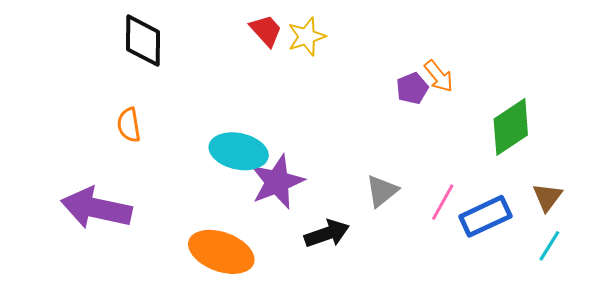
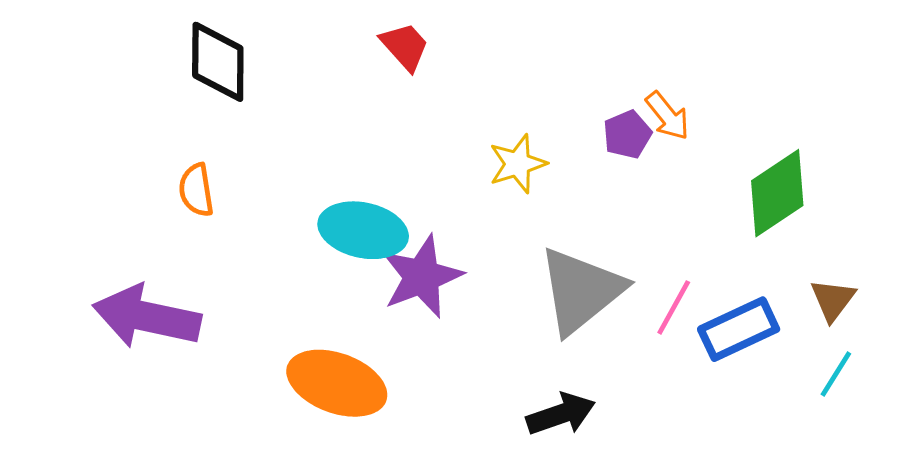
yellow star: (307, 37) -> (518, 164), moved
gray triangle: (382, 191) -> (581, 290), size x1.8
black arrow: (327, 234) -> (561, 414), moved

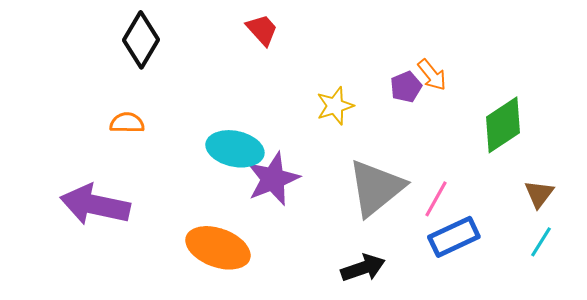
black diamond: (218, 62) -> (141, 40), turned 30
orange semicircle: (196, 190) -> (127, 123), turned 100
blue rectangle: (739, 329) -> (454, 237), moved

